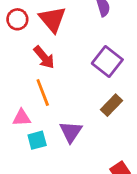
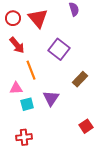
red arrow: (44, 57) -> (17, 45), moved
purple square: (107, 61) -> (59, 49), moved

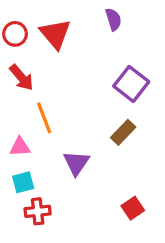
purple square: (59, 49) -> (131, 84), moved
cyan square: (27, 104) -> (23, 182), moved
red cross: (24, 137) -> (38, 211), moved

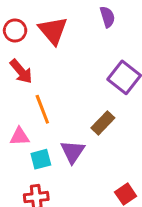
brown rectangle: (123, 132) -> (103, 123), moved
cyan square: (23, 182) -> (41, 159), moved

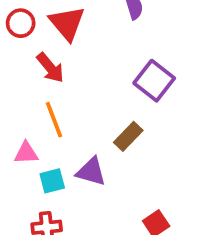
red arrow: (21, 71) -> (50, 68), moved
purple triangle: (73, 152) -> (91, 172), turned -48

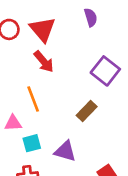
red arrow: (50, 68) -> (44, 62), moved
purple triangle: (91, 172) -> (65, 151), moved

